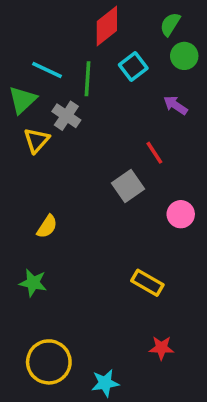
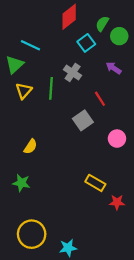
green semicircle: (170, 24) -> (102, 24), moved
green line: (88, 79) -> (51, 88), moved
gray cross: (66, 116) -> (73, 73), moved
red star: (161, 348) -> (117, 202), moved

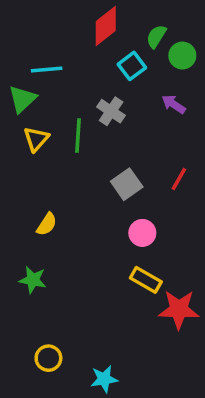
cyan line: (30, 45) -> (47, 69), turned -30
red line: (100, 99) -> (179, 179), moved, turned 63
pink circle: (117, 139) -> (142, 233), moved
red star: (117, 202) -> (179, 309), size x1.6
yellow circle: (32, 234) -> (48, 358), size x0.6

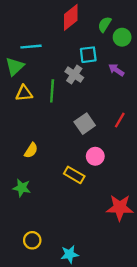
cyan square: (132, 66) -> (88, 55), moved, turned 30
yellow triangle: (36, 139) -> (24, 93), turned 42
yellow rectangle: (146, 280) -> (74, 175), moved

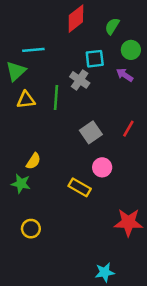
green circle: (122, 37) -> (131, 50), moved
green star: (22, 188) -> (21, 184), moved
yellow circle: (32, 240) -> (31, 229), moved
cyan star: (70, 254) -> (105, 272), moved

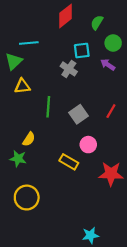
green line: (56, 97) -> (48, 107), moved
red star: (128, 222) -> (111, 174), moved
yellow circle: (31, 229) -> (27, 198), size x1.5

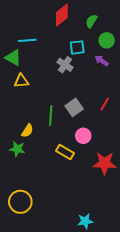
green triangle: (14, 61) -> (13, 58), turned -48
green line: (48, 107) -> (51, 115), moved
yellow circle: (27, 198) -> (20, 202), moved

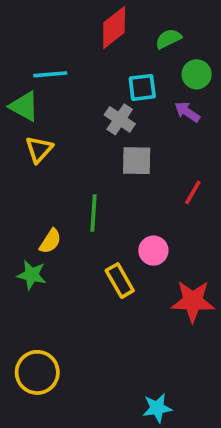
green semicircle: (91, 21) -> (168, 39), turned 32
yellow triangle: (21, 81) -> (39, 149), turned -42
gray square: (74, 107) -> (137, 161), moved, turned 36
yellow rectangle: (65, 152) -> (120, 281), turned 30

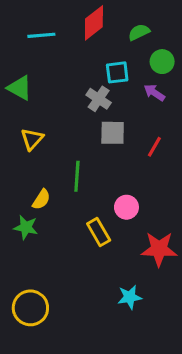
cyan line: (50, 74) -> (41, 35), moved
yellow triangle: (39, 149) -> (32, 139), moved
red line: (193, 192) -> (154, 147), moved
cyan star: (157, 408) -> (130, 297), moved

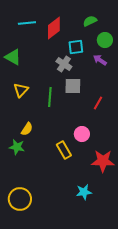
red diamond: (94, 23) -> (54, 28), moved
red line: (154, 147) -> (98, 103), moved
green line: (77, 176) -> (50, 97), moved

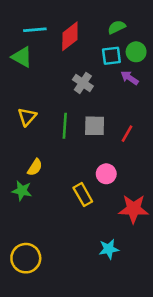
cyan square: (76, 47) -> (111, 56), moved
green triangle: (13, 57) -> (22, 57), moved
gray square: (73, 86) -> (95, 126), moved

